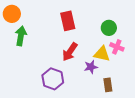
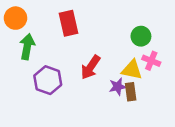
red rectangle: (68, 21) -> (69, 23), moved
purple hexagon: (53, 79) -> (48, 80), moved
brown rectangle: (108, 85) -> (131, 92), moved

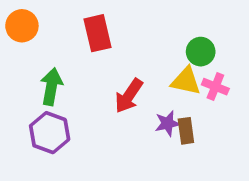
green arrow: (27, 47) -> (51, 87), moved
yellow triangle: (132, 70) -> (186, 81), moved
purple hexagon: (48, 80) -> (50, 133), moved

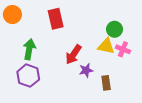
purple star: (167, 123) -> (86, 70), moved
brown rectangle: (186, 131) -> (106, 83), moved

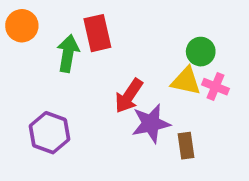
green arrow: (29, 49) -> (68, 53), moved
purple star: (86, 70) -> (151, 123), size x1.5

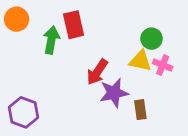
purple hexagon: (50, 133) -> (24, 112), moved

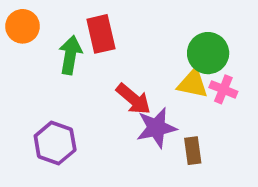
green circle: (151, 39) -> (208, 53), size x1.4
red arrow: (97, 72) -> (133, 99), turned -84
purple hexagon: (24, 112) -> (55, 143), moved

